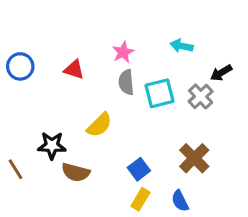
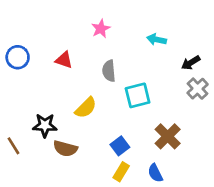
pink star: (123, 52) -> (101, 29), moved
cyan square: (159, 93) -> (138, 95), moved
gray cross: (201, 96) -> (198, 89), moved

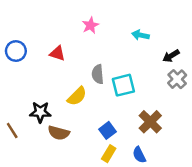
gray semicircle: (109, 71) -> (98, 74), moved

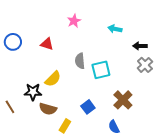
black arrow: (171, 56) -> (140, 46), turned 32
yellow semicircle: (77, 96) -> (53, 79), moved
yellow rectangle: (109, 154) -> (65, 126), moved

